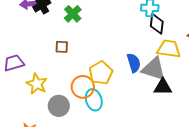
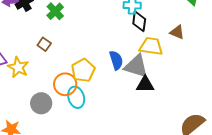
brown square: (62, 47) -> (44, 44), turned 32
yellow star: (37, 84) -> (18, 67), moved

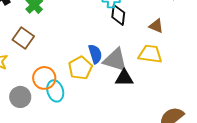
brown square: (44, 44) -> (23, 38), size x1.5
yellow trapezoid: (151, 46) -> (150, 54), moved
yellow pentagon: (83, 70) -> (80, 68), moved

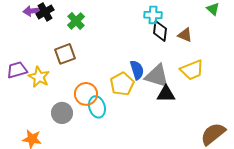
brown triangle: (156, 26) -> (185, 35), moved
brown square: (23, 38) -> (65, 54), turned 35
yellow trapezoid: (150, 54) -> (192, 70), turned 150

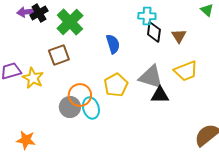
green cross: (76, 21) -> (70, 22), size x1.5
brown triangle: (185, 35) -> (179, 36), turned 35
blue semicircle: (137, 70) -> (113, 44), moved
gray circle: (62, 113) -> (70, 107), moved

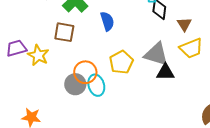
brown triangle: (179, 36) -> (184, 24), moved
blue semicircle: (113, 44) -> (107, 21), moved
brown square: (59, 55) -> (64, 32), turned 30

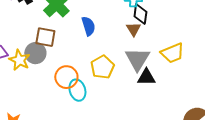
brown triangle: (184, 24) -> (133, 29), moved
gray triangle: (156, 54) -> (137, 59), turned 44
gray circle: (75, 84) -> (35, 53), moved

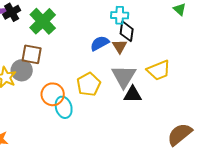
blue semicircle: (88, 26) -> (100, 43), moved, turned -102

